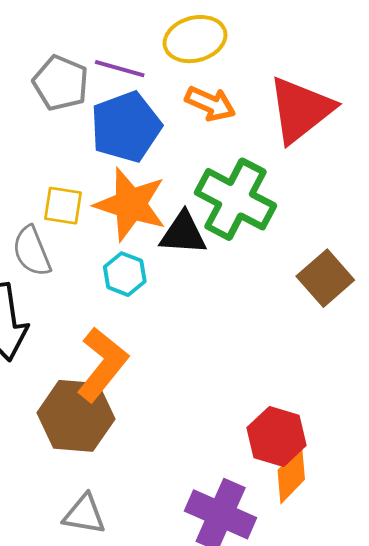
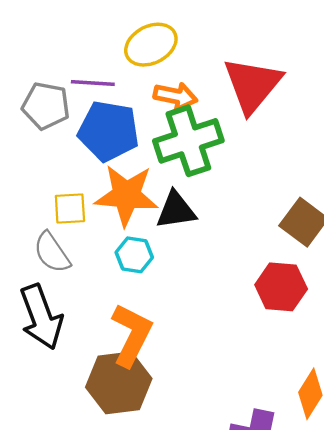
blue pentagon: (126, 127) -> (109, 131), turned -30
green cross: (235, 199) -> (188, 141), moved, turned -34
red hexagon: (277, 436) -> (281, 287), moved

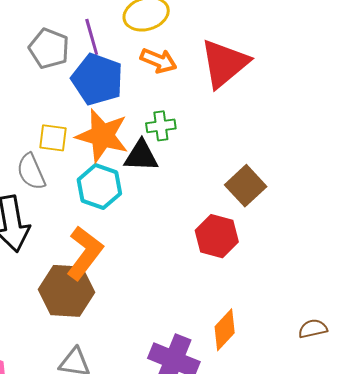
purple line: (93, 83) -> (92, 37), turned 60
green cross: (188, 141) -> (161, 126), moved, size x0.5
cyan hexagon: (134, 255) -> (99, 187), size x1.4

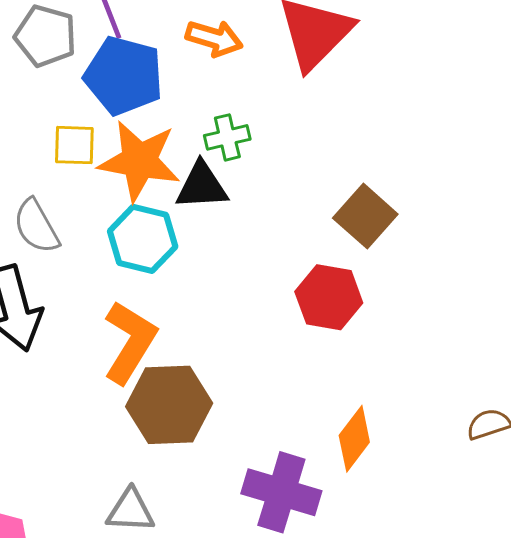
yellow square: (53, 138) -> (74, 145), moved
brown hexagon: (67, 291) -> (169, 405), moved

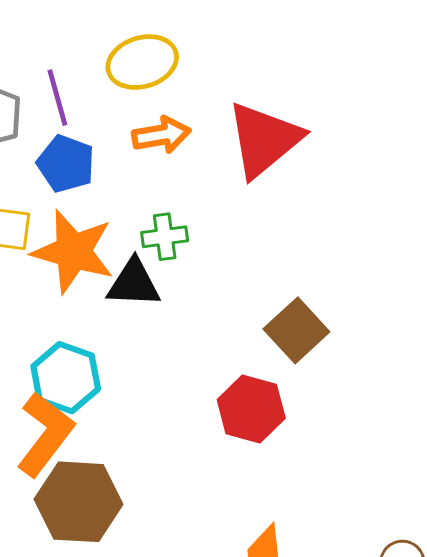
orange arrow: (214, 38) -> (161, 135), turned -32
blue pentagon: (124, 76) -> (66, 164), size x0.7
cyan hexagon: (143, 239) -> (66, 378), moved

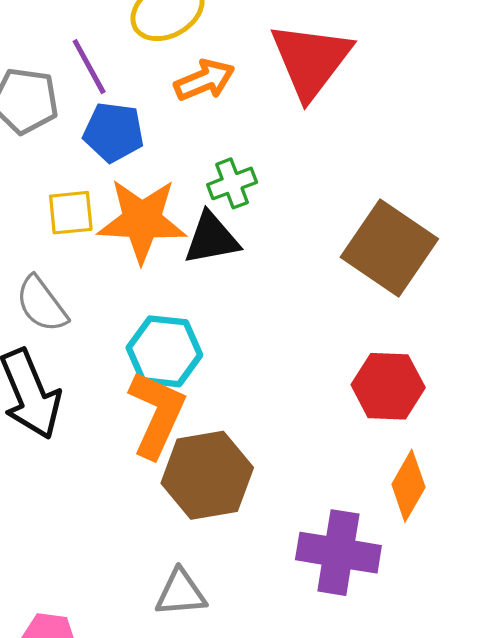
brown square: (296, 330) -> (389, 248), size x1.4
red hexagon: (251, 409) -> (388, 386), moved

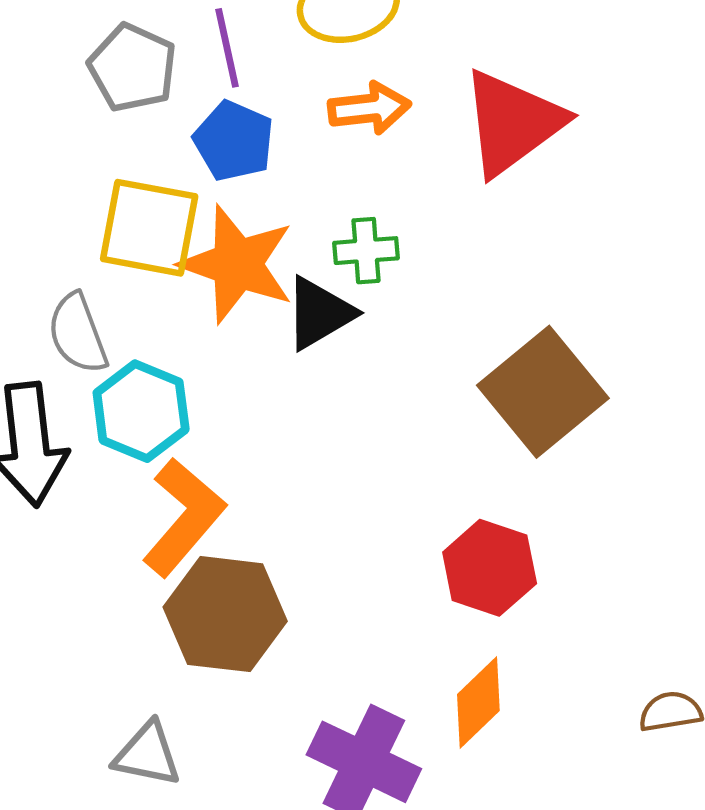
yellow square: (71, 213) -> (149, 228), size x1.6
black triangle: (212, 238) -> (319, 313), turned -36
cyan hexagon: (164, 351) -> (141, 411), moved

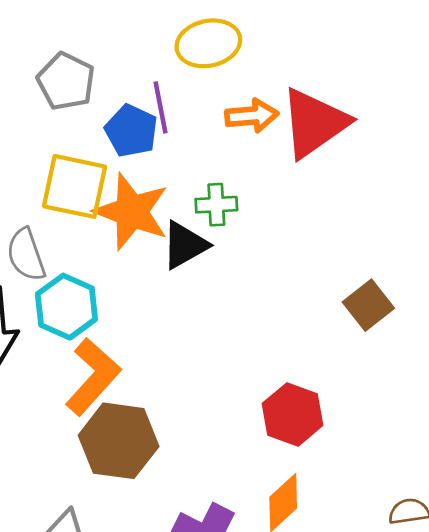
purple line: (227, 48) -> (161, 107), moved
orange arrow: (369, 108) -> (252, 116), moved
brown square: (543, 392) -> (368, 305), moved, size x0.6

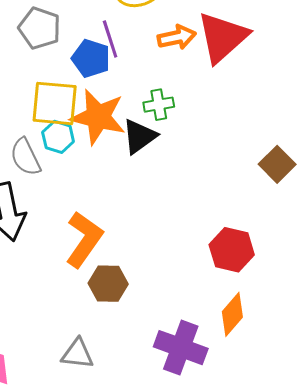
cyan hexagon: (66, 307) -> (58, 137), moved, size x0.7
brown hexagon: (119, 441) -> (108, 284), size x0.7

